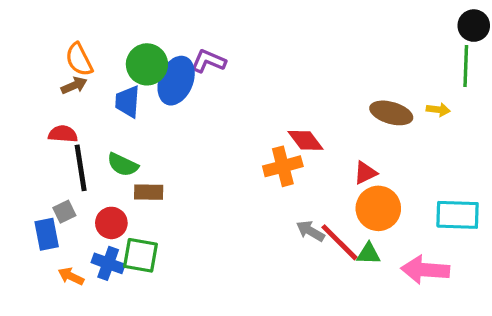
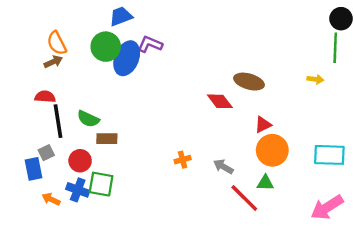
blue trapezoid: (128, 102) -> (121, 16), moved, turned 65
brown ellipse: (391, 113) -> (249, 82), moved
orange cross: (283, 166) -> (183, 160), moved, size x0.6
red line: (339, 242) -> (244, 198), moved
pink arrow: (425, 270) -> (327, 207), moved, turned -36

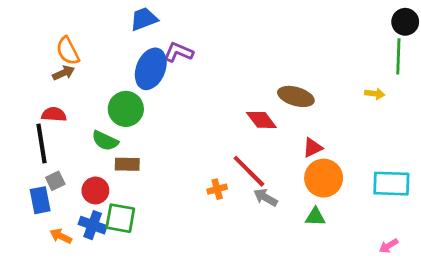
green circle: (106, 47) -> (126, 109), moved
black line: (58, 121) -> (41, 143), moved
red line: (244, 198) -> (249, 171), moved
pink arrow: (327, 207) -> (389, 246), size x0.5

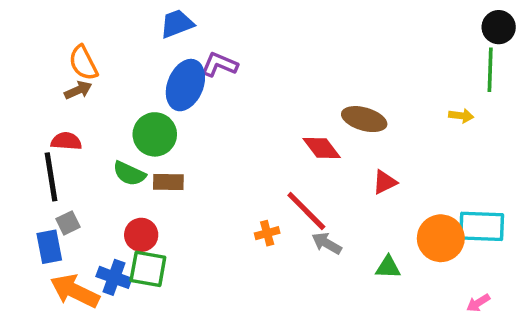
brown rectangle: (127, 164) -> (168, 182), moved
orange circle: (324, 178) -> (441, 238), moved
red circle: (95, 191) -> (141, 235), moved
orange arrow: (61, 236) -> (75, 291), size x1.8

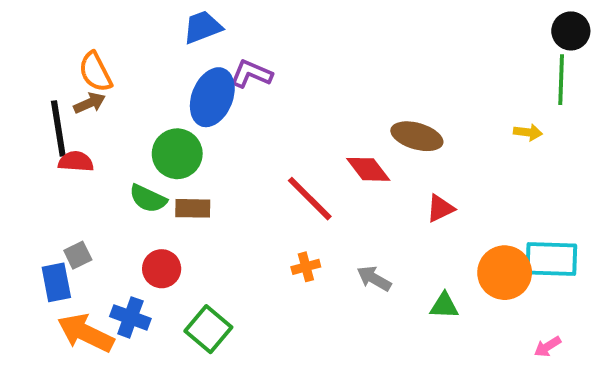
black line: (51, 177) -> (58, 128), moved
red line: (306, 211) -> (310, 199), moved
green square: (148, 269) -> (208, 329), moved, turned 30

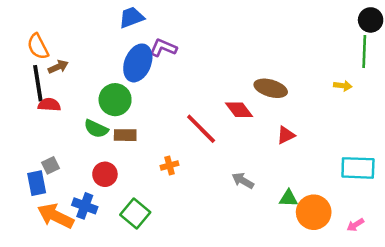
orange semicircle: (95, 72) -> (38, 47), moved
orange cross: (306, 267) -> (169, 165), moved
orange circle: (505, 273) -> (314, 212), moved

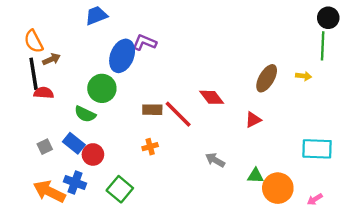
blue trapezoid: (132, 17) -> (96, 16), moved
brown ellipse: (271, 88) -> (267, 78), moved, turned -76
brown rectangle: (125, 135) -> (152, 110), moved
blue rectangle: (37, 183) -> (74, 143), moved, turned -40

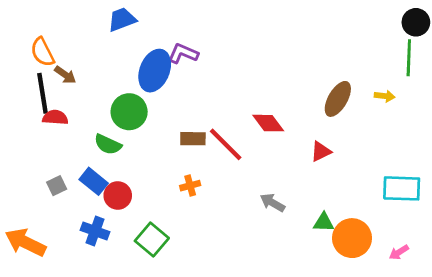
brown arrow: (51, 59) -> (65, 75), turned 60
orange arrow: (49, 191) -> (25, 242), moved

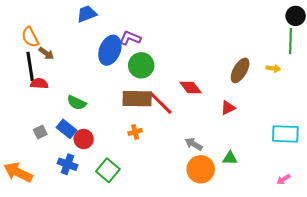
green circle: (129, 112) -> (141, 65), moved
brown rectangle: (193, 139) -> (137, 99), size x1.6
orange circle: (352, 238) -> (201, 169), moved

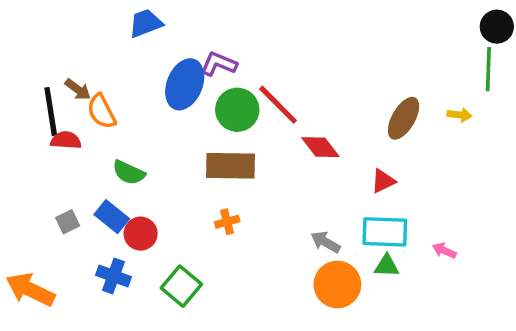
orange semicircle: (30, 37) -> (102, 111), moved
red line: (160, 103) -> (278, 105), moved
cyan rectangle: (285, 134) -> (385, 232), moved
pink arrow: (283, 179) -> (444, 251), moved, turned 56

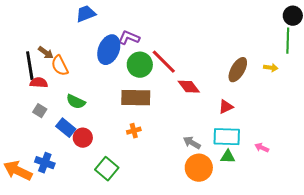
gray square: (68, 222) -> (40, 111), moved, turned -32
blue cross: (113, 276) -> (45, 163), moved

